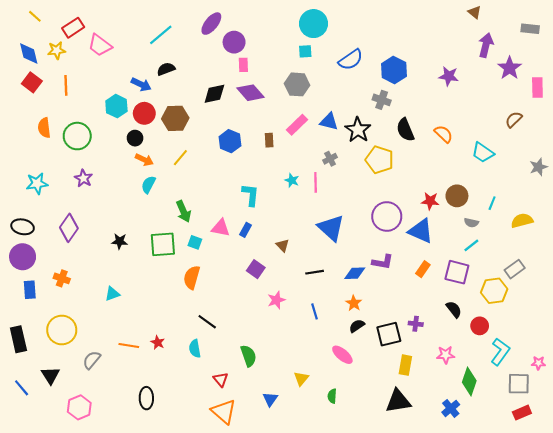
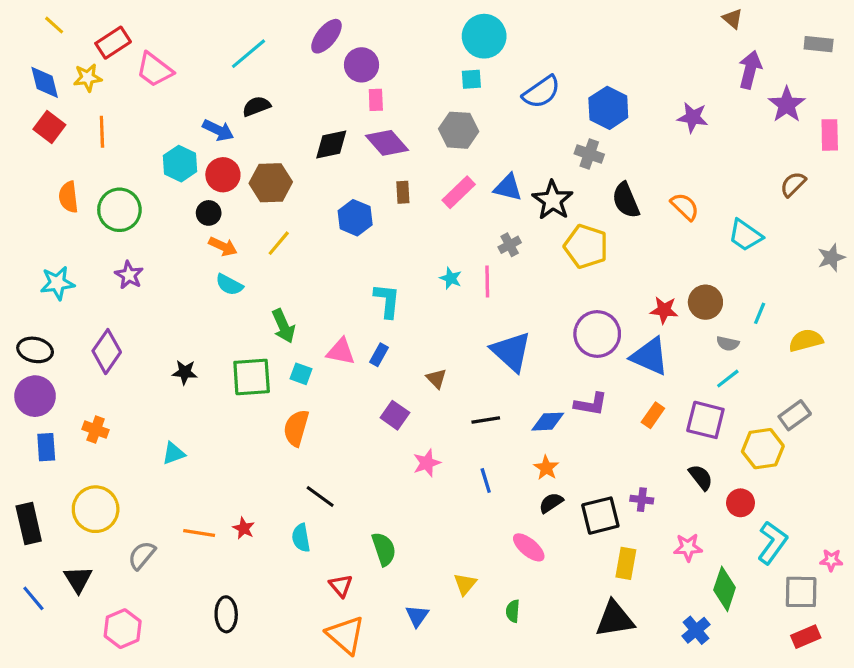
brown rectangle: (269, 140) -> (403, 192), moved
cyan semicircle: (148, 185) -> (229, 285), turned -90

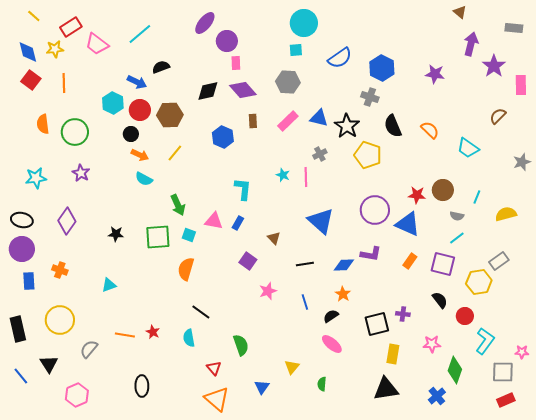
cyan line: (248, 54) -> (140, 34), moved
black semicircle: (551, 503) -> (331, 316), moved

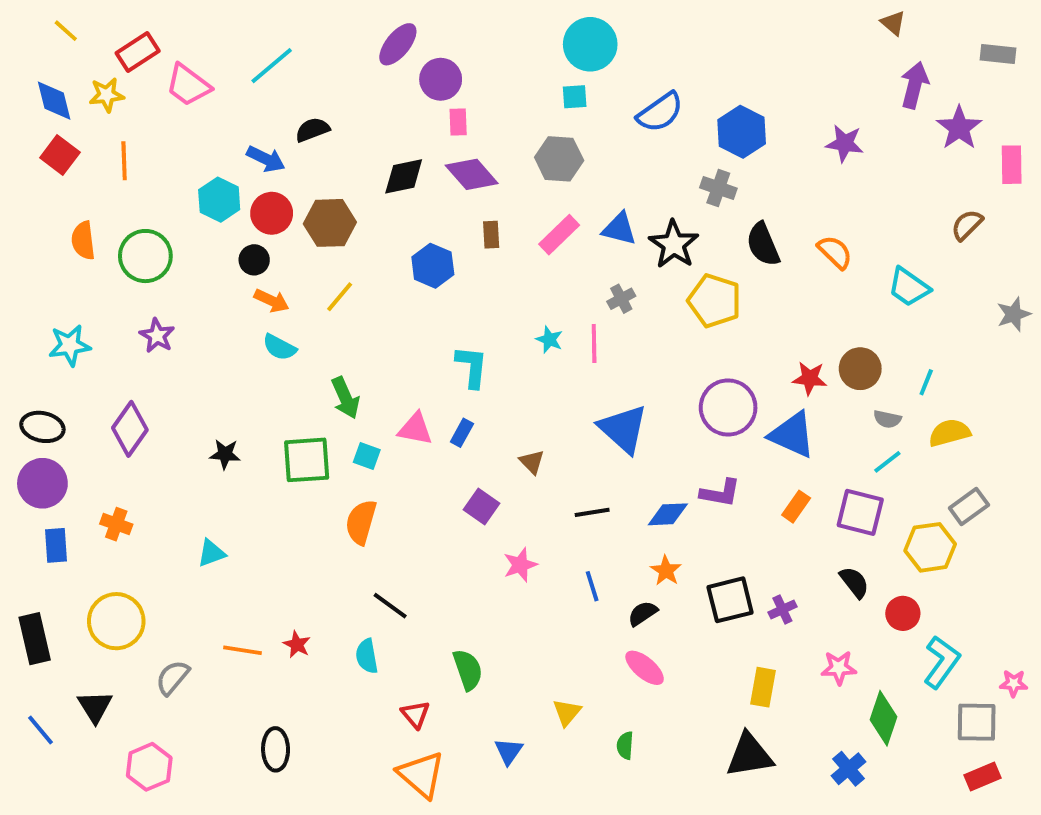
yellow semicircle: (506, 214) -> (949, 433), moved
purple cross: (403, 314) -> (782, 609), turned -32
black square: (377, 324) -> (730, 600), moved

